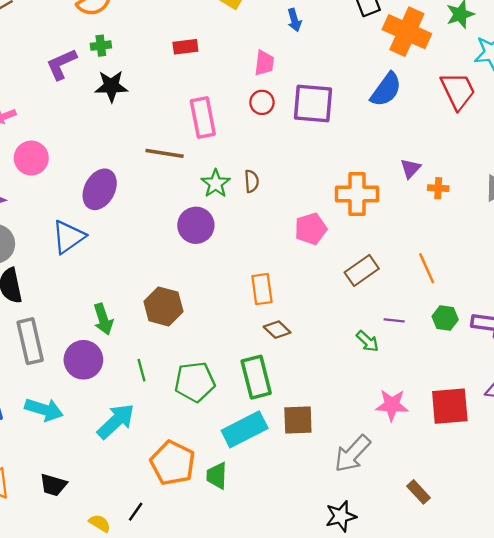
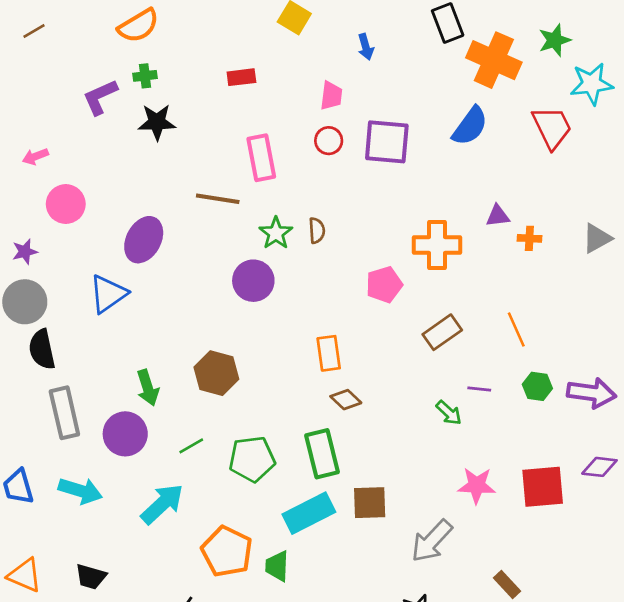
purple triangle: (410, 168) -> (498, 216), turned 40
green line: (141, 370) -> (191, 446), turned 75

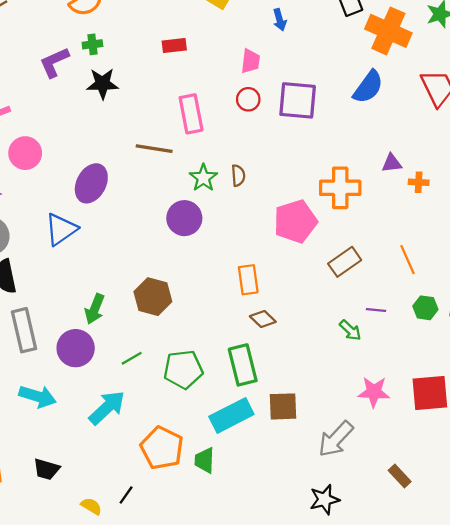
pink pentagon: (384, 285) -> (295, 221), size x1.4
green arrow: (148, 388) -> (95, 309), turned 40

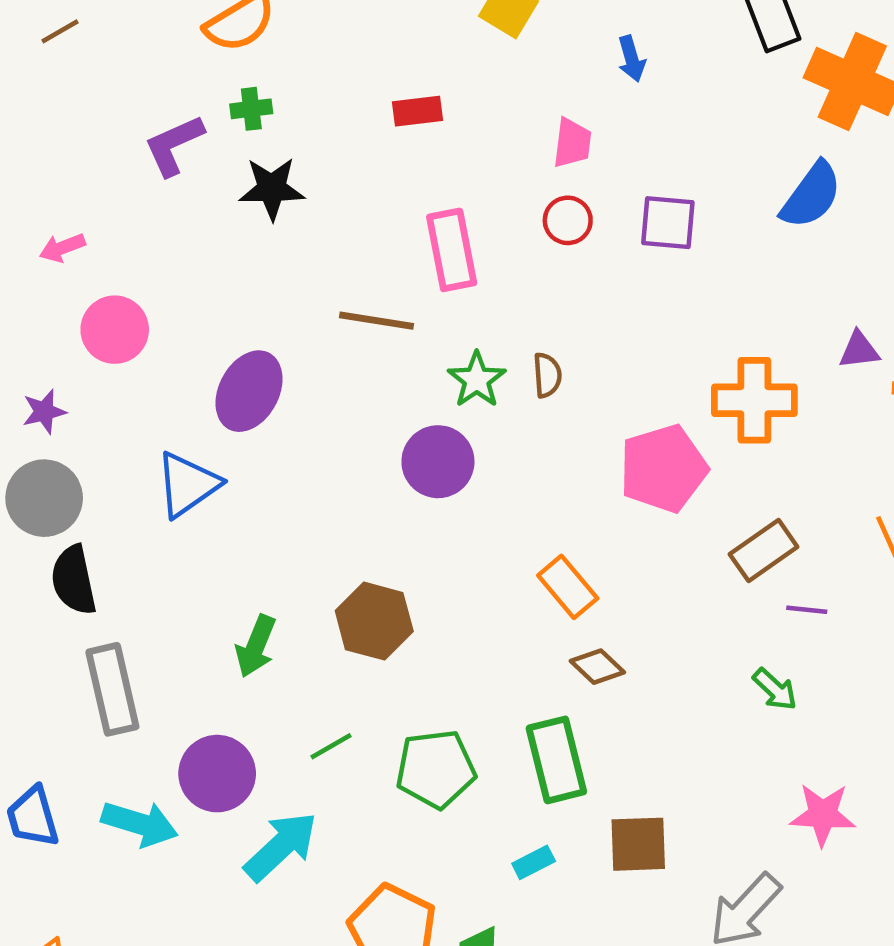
purple square: (298, 100) -> (668, 223), size x0.7
orange rectangle: (248, 280) -> (568, 587), turned -32
purple line: (376, 310) -> (807, 610), moved
purple circle: (76, 348) -> (217, 774), moved
cyan rectangle: (231, 415) -> (534, 862), size x0.5

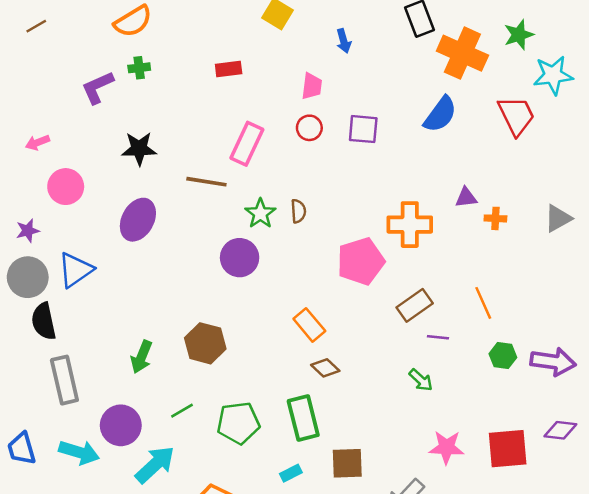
black star: (272, 188) -> (139, 149), moved
pink rectangle: (452, 250) -> (247, 144), turned 36
blue triangle: (188, 484) -> (75, 270), moved

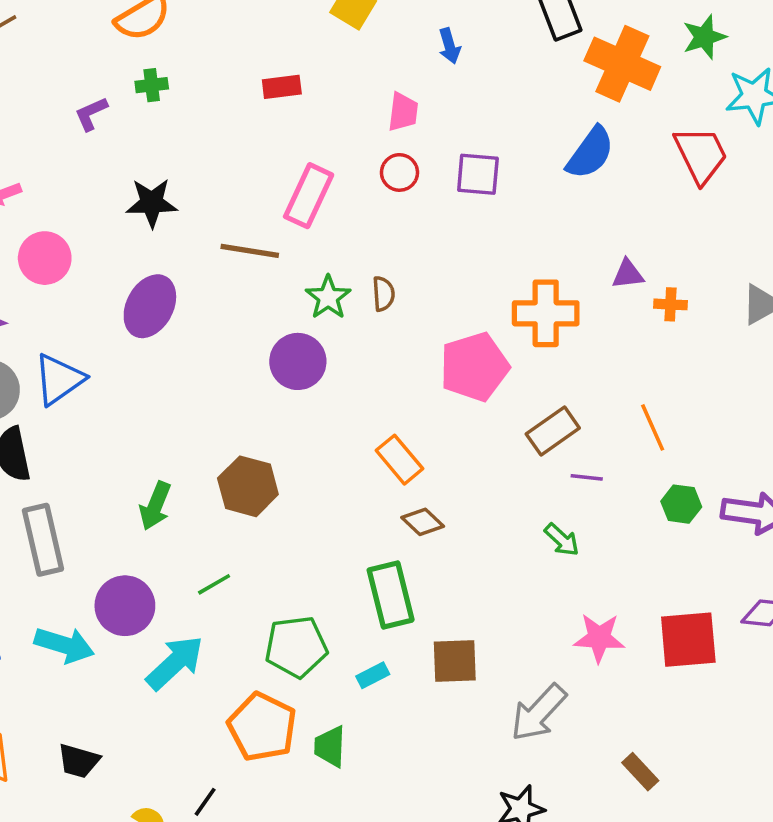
purple L-shape: (98, 87) -> (91, 114), size x0.7
green pentagon: (238, 423) -> (296, 647), moved

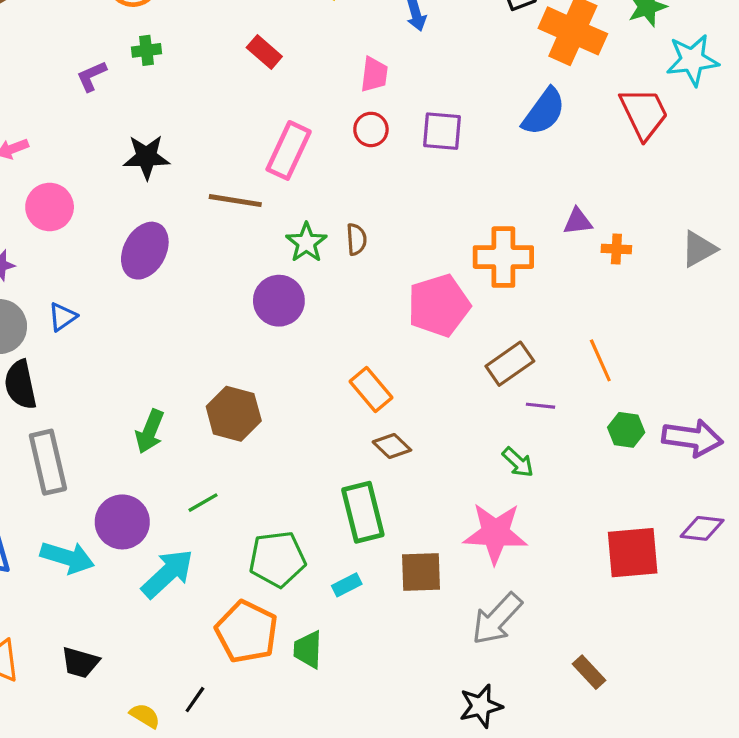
red rectangle: (282, 87) -> (264, 52), turned 48
blue triangle: (59, 379) -> (62, 317), size x0.6
pink star: (599, 638) -> (495, 533), moved, size x1.4

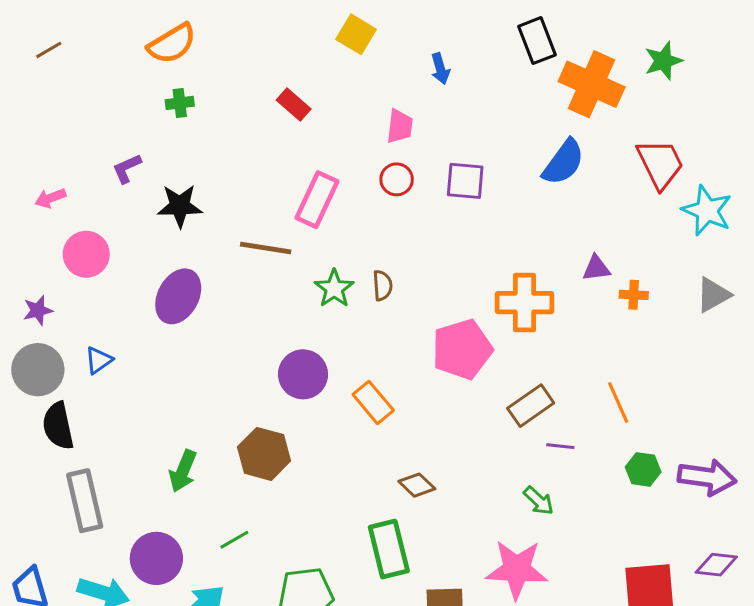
cyan star: (692, 60) -> (707, 211), moved, turned 30
purple L-shape: (92, 76) -> (127, 168), moved
purple circle: (279, 301) -> (303, 374), moved
orange rectangle: (371, 389) -> (373, 402), moved

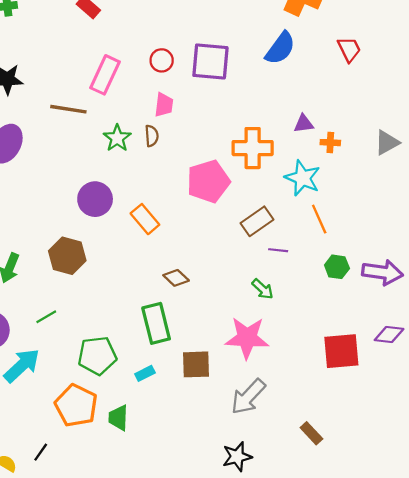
pink trapezoid: (400, 126) -> (164, 105), moved
red trapezoid: (660, 164) -> (349, 49), size x0.7
purple square: (465, 181) -> (210, 62), size x1.4
cyan star: (707, 211) -> (303, 178), moved

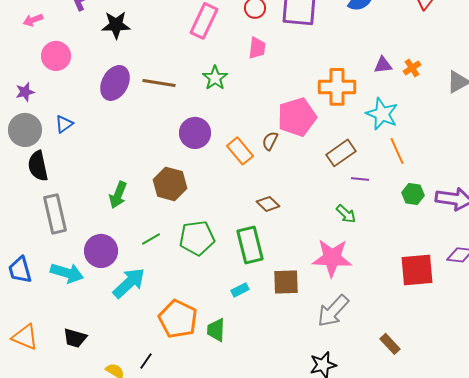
brown line: (68, 109) -> (159, 83), moved
brown semicircle: (152, 136) -> (270, 141), moved, turned -150
orange cross: (330, 143) -> (412, 68), moved, turned -36
green pentagon: (97, 356) -> (197, 238), moved

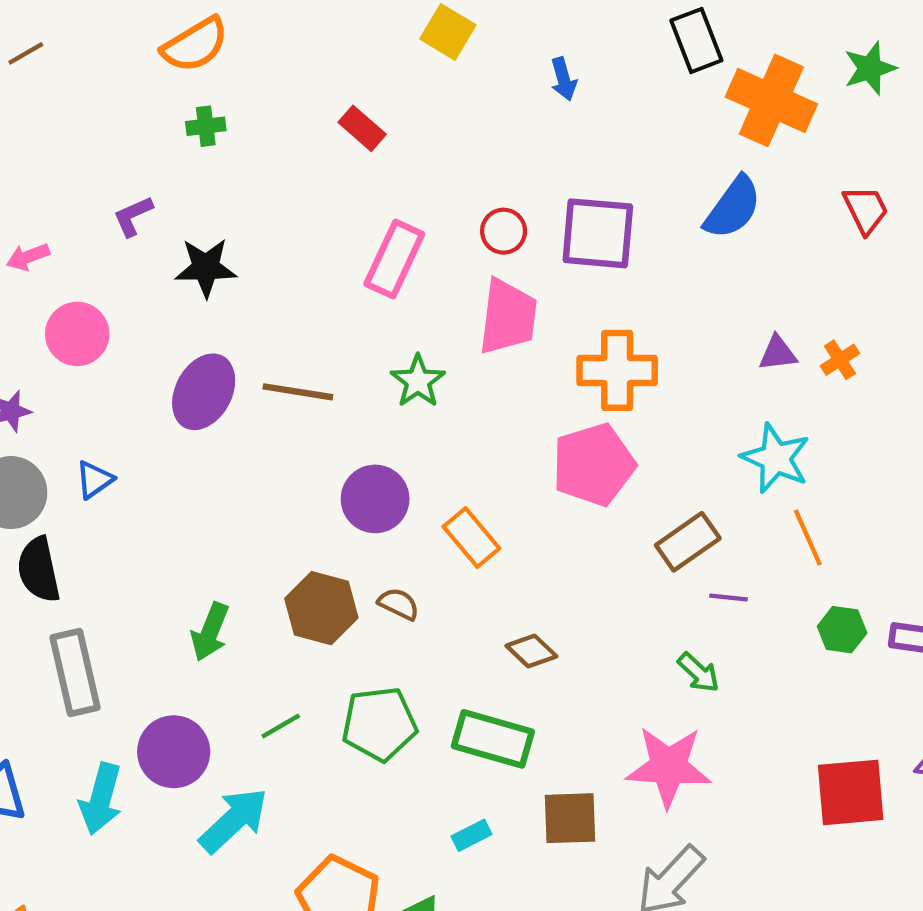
pink trapezoid: (257, 48) -> (508, 317), size x1.6
orange cross: (337, 87) -> (617, 370), moved
brown semicircle: (270, 141) -> (399, 604), moved, turned 90
green rectangle: (250, 245) -> (493, 739), turned -60
cyan arrow: (67, 273) -> (101, 799), turned 88

